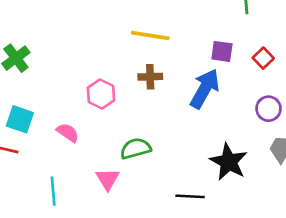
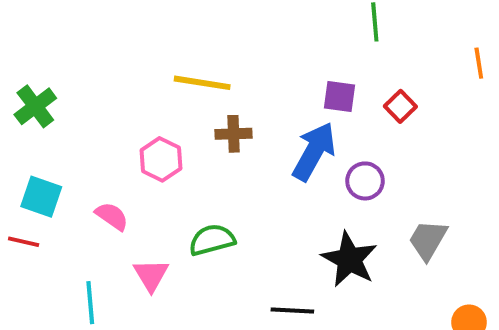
yellow line: (150, 36) -> (202, 83), moved
purple circle: (269, 109) -> (365, 181), moved
pink triangle: (108, 179) -> (151, 275), moved

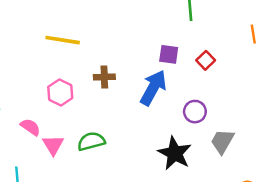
yellow line: (202, 83) -> (63, 40), moved
purple circle: (365, 181) -> (195, 112), moved
pink triangle: (151, 275) -> (53, 145), moved

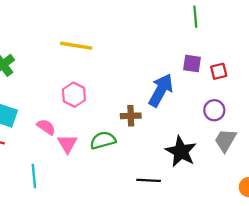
purple square: (169, 54) -> (192, 63), moved
red square: (206, 60) -> (219, 71), moved, turned 30
brown cross: (104, 77) -> (131, 116), moved
purple circle: (195, 112) -> (214, 110), moved

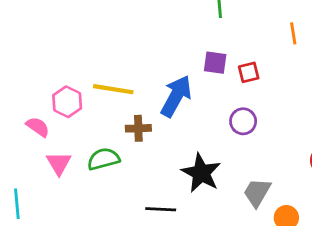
yellow line: (76, 46) -> (113, 89), moved
pink semicircle: (46, 127) -> (38, 127), moved
gray trapezoid: (225, 140) -> (257, 193), moved

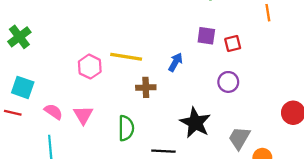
blue arrow: (176, 96) -> (176, 62), size x0.6
pink semicircle: (38, 127) -> (53, 112), moved
green semicircle: (103, 159) -> (126, 128), moved, turned 105

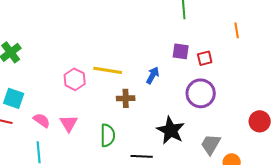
purple circle: (228, 82) -> (201, 93), size x1.5

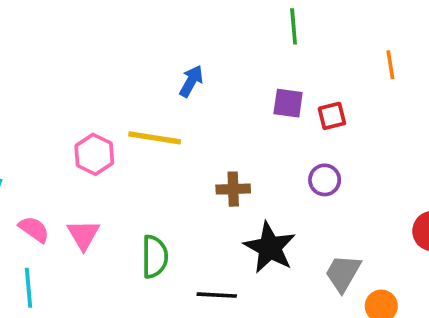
blue arrow: (153, 75) -> (191, 81), moved
purple circle: (201, 93) -> (325, 180), size x0.6
brown cross: (126, 98) -> (233, 189), moved

